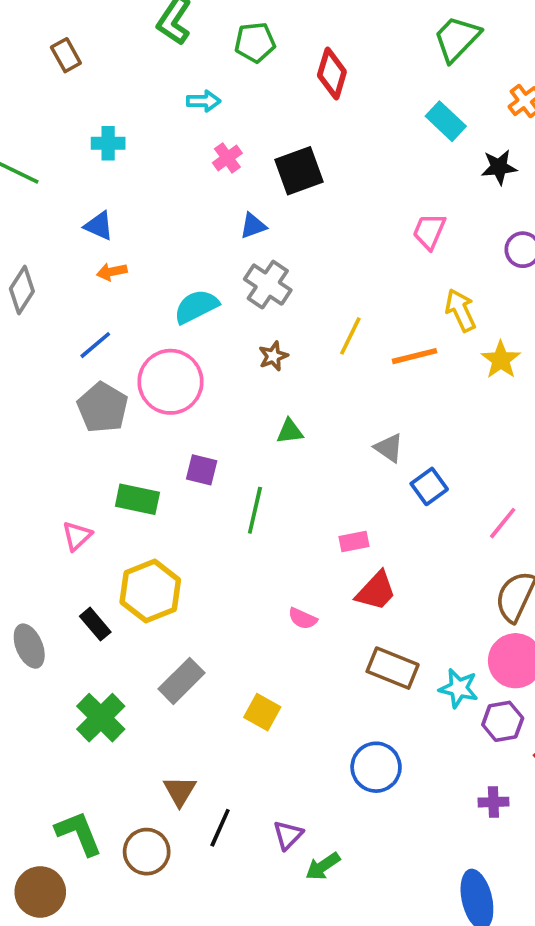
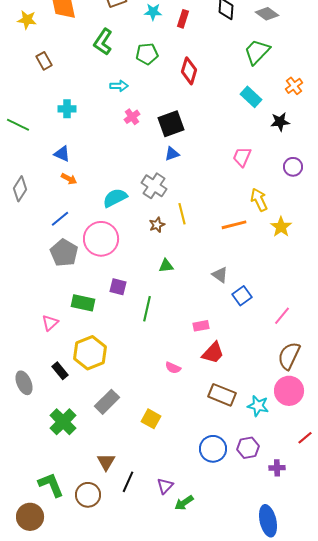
blue triangle: (253, 226) -> (172, 154), moved
orange arrow: (112, 272) -> (69, 179), turned -140
yellow line: (350, 336) -> (182, 214), moved, turned -40
purple hexagon: (503, 721) -> (248, 448), moved

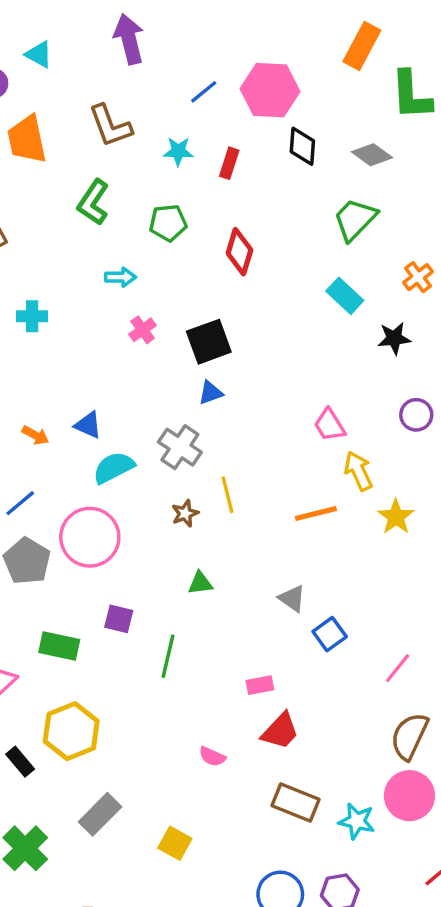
blue triangle: (62, 154) -> (88, 425), moved
pink trapezoid: (242, 157) -> (330, 425), moved, turned -55

